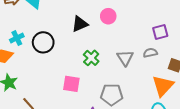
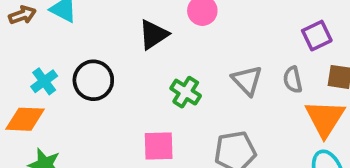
purple square: (160, 32) -> (317, 36), moved
gray semicircle: (150, 53) -> (293, 80), moved, turned -80

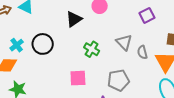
purple square: (317, 36) -> (147, 15), moved
gray semicircle: (293, 80) -> (142, 52), moved

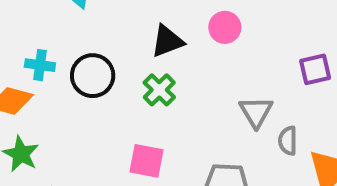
cyan cross: (17, 45) -> (40, 65), turned 32
green cross: (92, 49) -> (159, 90), moved

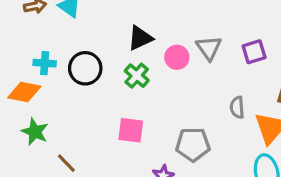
pink circle: (225, 27) -> (177, 57), moved
gray triangle: (256, 112) -> (209, 48), moved

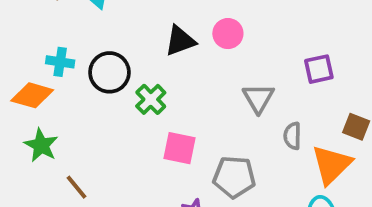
gray triangle: (209, 48) -> (258, 98), moved
pink circle: (177, 57) -> (228, 34), moved
green cross: (137, 76) -> (151, 99), moved
pink square: (131, 130) -> (179, 148), moved

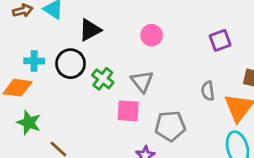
pink circle: (228, 34) -> (152, 35), moved
black triangle: (180, 41) -> (90, 30), moved
gray triangle: (258, 98) -> (142, 81), moved

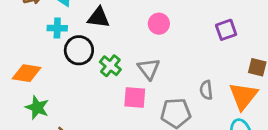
black triangle: (90, 30) -> (99, 18), turned 35
cyan cross: (34, 61) -> (57, 28), moved
gray semicircle: (208, 91) -> (206, 90), moved

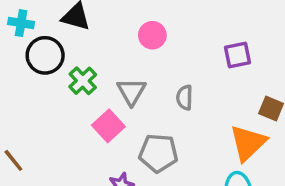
gray semicircle: (206, 90) -> (185, 98), moved
pink square: (135, 98) -> (108, 126), turned 35

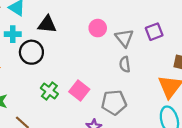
green cross: (83, 81) -> (49, 91), moved
gray triangle: (131, 91) -> (124, 38), moved

